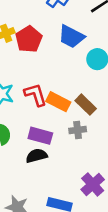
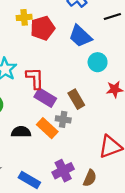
orange rectangle: (58, 102) -> (47, 128), moved
purple rectangle: (40, 136) -> (45, 98), moved

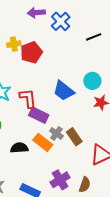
blue trapezoid: (80, 36) -> (64, 91), moved
cyan circle: (98, 62) -> (92, 81), moved
brown rectangle: (76, 99) -> (74, 137), moved
gray cross: (63, 119) -> (56, 133), turned 32

